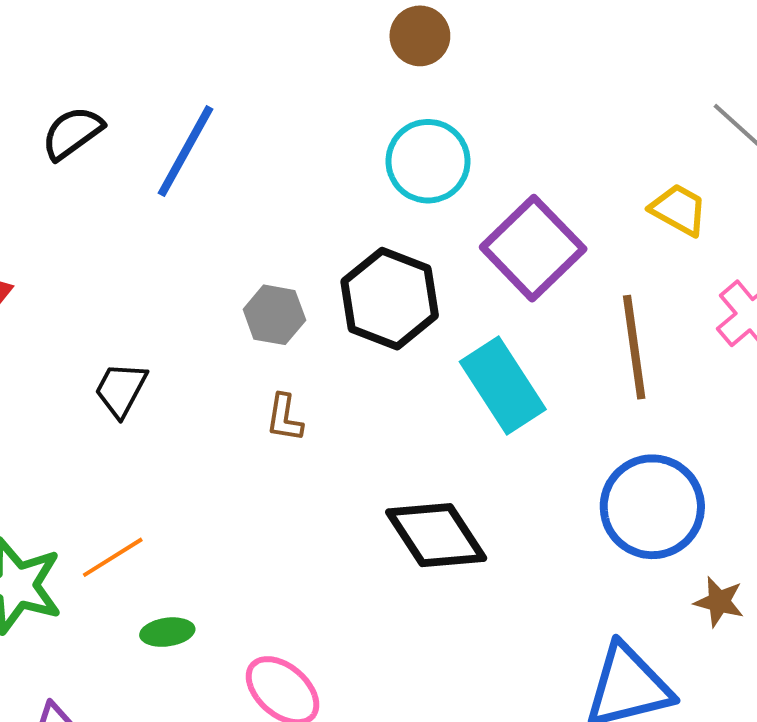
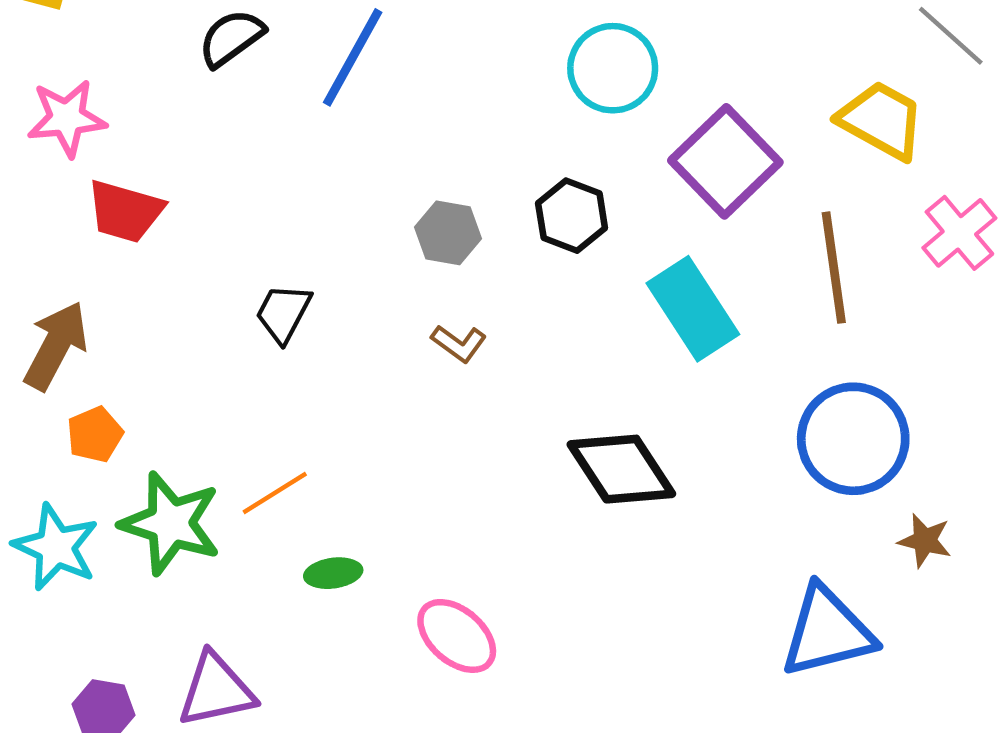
yellow trapezoid: (679, 210) -> (881, 120), size x1.4
black hexagon: (390, 299) -> (572, 216), size x0.7
brown L-shape: (285, 418) -> (459, 343), turned -63

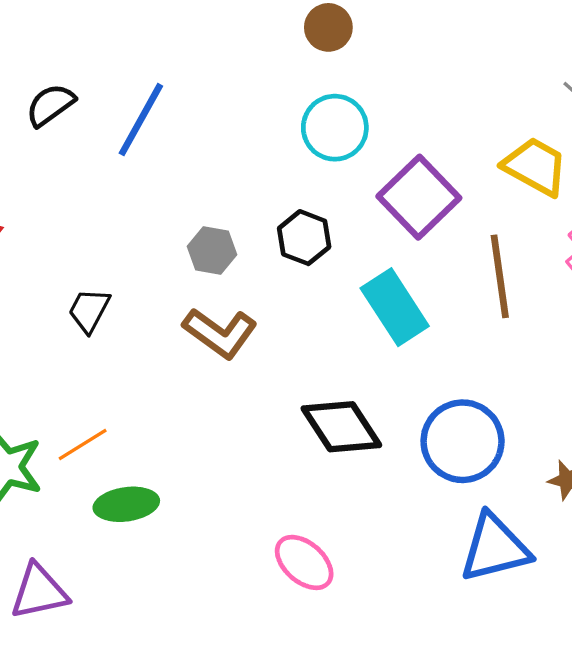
brown L-shape: (459, 343) -> (220, 333), size x1.8
blue circle: (853, 439) -> (463, 441), moved
green ellipse: (333, 573) -> (126, 504), size x1.5
pink ellipse: (457, 636) -> (304, 562), moved

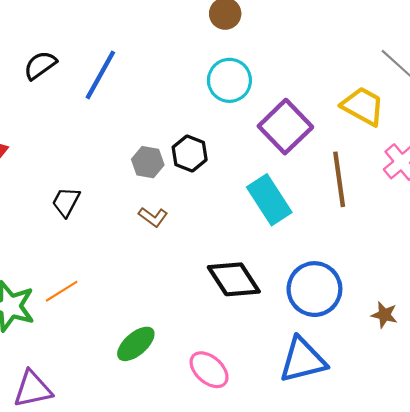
black hexagon: (304, 238) -> (190, 153), moved
brown L-shape: (220, 333) -> (153, 217), size x0.6
green ellipse: (126, 504) -> (136, 344), moved, turned -33
blue triangle: (495, 548) -> (303, 360), moved

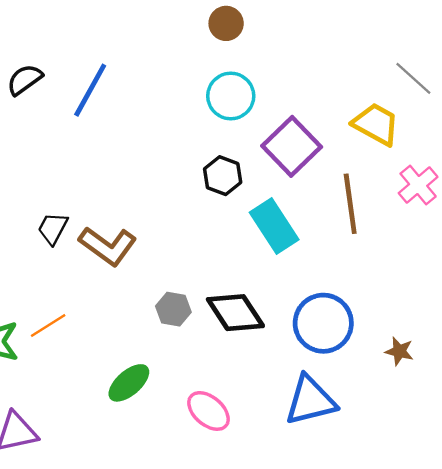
black hexagon: (190, 153) -> (223, 176), moved
gray hexagon: (148, 162) -> (173, 309), moved
brown L-shape: (153, 217) -> (108, 246), moved, size x1.8

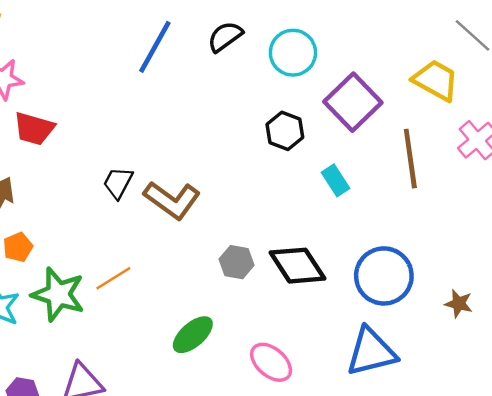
black semicircle: (25, 80) -> (225, 37), moved
cyan rectangle: (274, 226) -> (336, 180), size x0.6

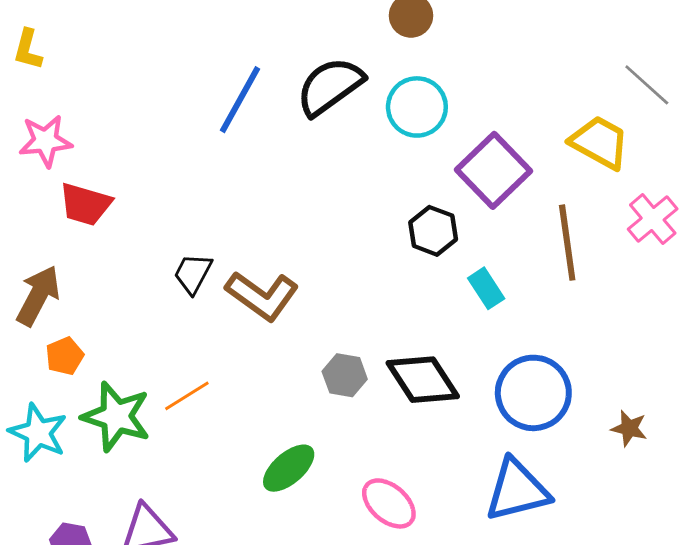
black semicircle: (225, 37) -> (330, 86), size x1.5
black hexagon: (285, 131) -> (433, 231), moved
cyan rectangle: (336, 180) -> (486, 288), moved

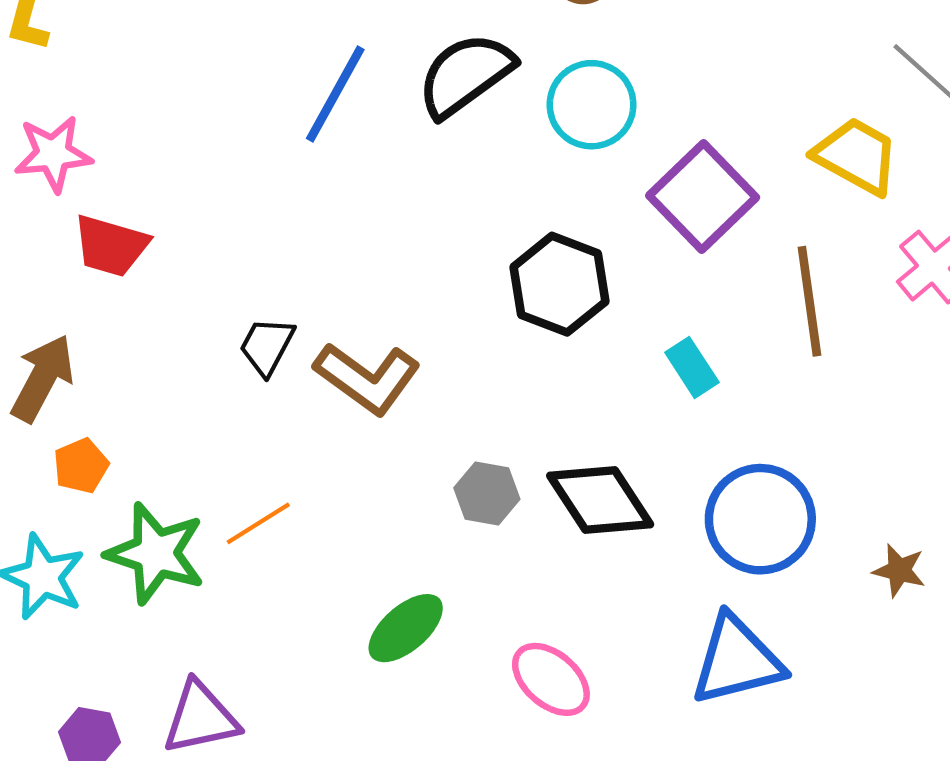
black hexagon: (433, 231) -> (559, 284), moved, size x1.4

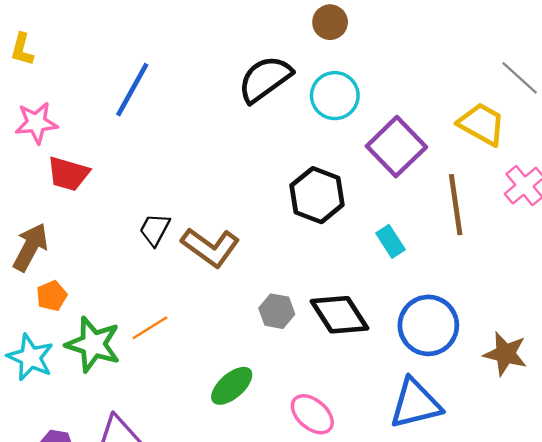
blue line: (335, 94) -> (132, 90), moved
brown star: (899, 570) -> (505, 354), size x1.5

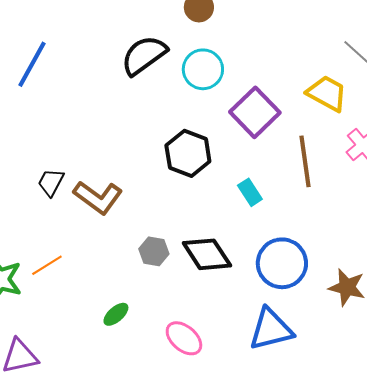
green ellipse: (232, 386) -> (116, 314), size x0.7

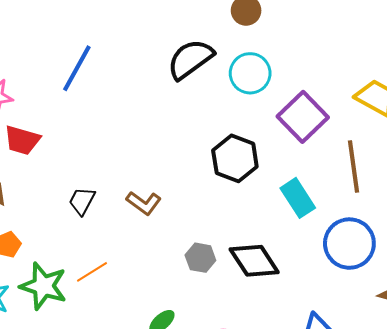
black trapezoid: (51, 182) -> (82, 201), moved
cyan rectangle: (250, 192) -> (298, 198), size x1.4
brown L-shape: (98, 197) -> (144, 203), size x0.7
blue circle: (282, 263) -> (349, 244), moved

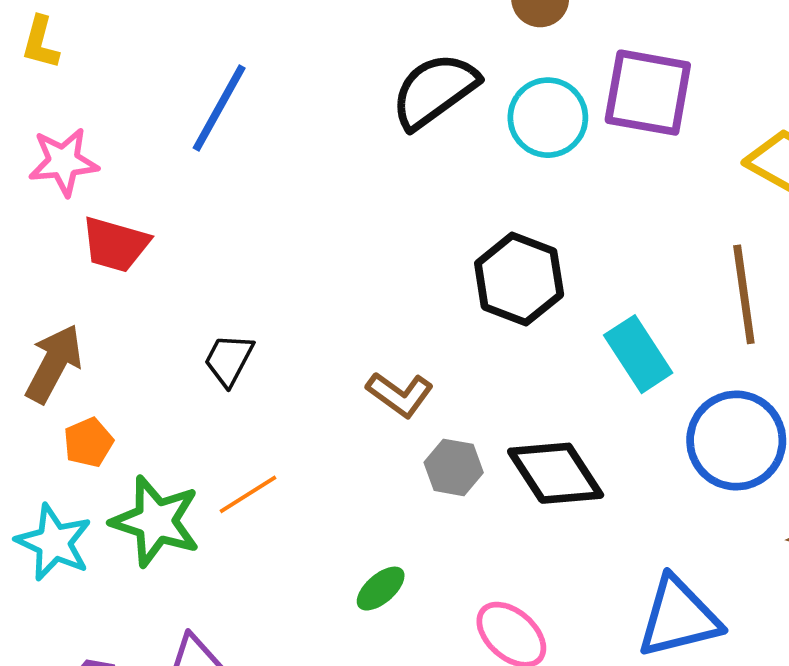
purple square: (303, 117) -> (648, 93), moved, turned -36
brown L-shape: (144, 203) -> (400, 394), moved

